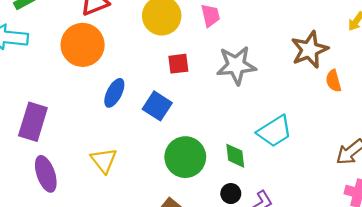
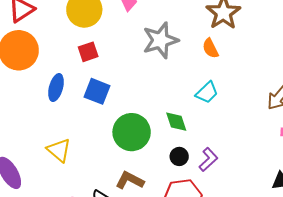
red square: (178, 64) -> (88, 52), moved
orange semicircle: (333, 81) -> (210, 48), moved
cyan trapezoid: (275, 131) -> (207, 92), size x0.7

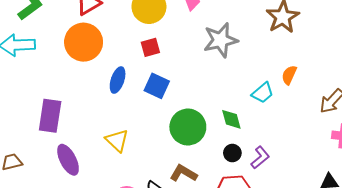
orange semicircle: (210, 48) -> (289, 75), moved, turned 48

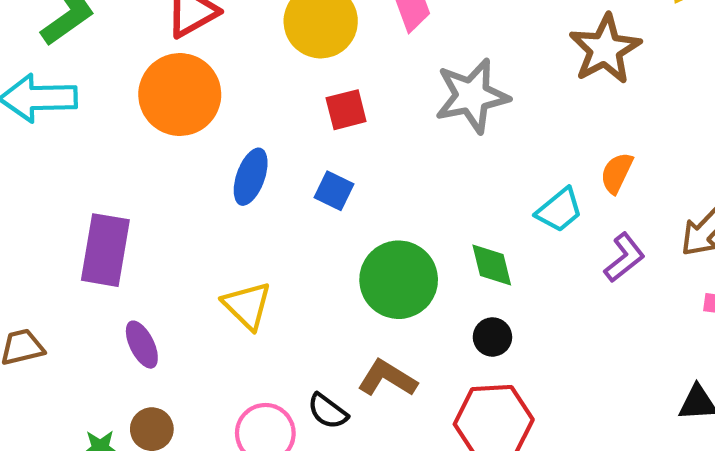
red square: (150, 47) -> (346, 110), moved
blue square: (157, 86) -> (334, 191), size x0.7
purple L-shape: (260, 157) -> (624, 258), moved
purple ellipse: (68, 160) -> (142, 345), size x0.7

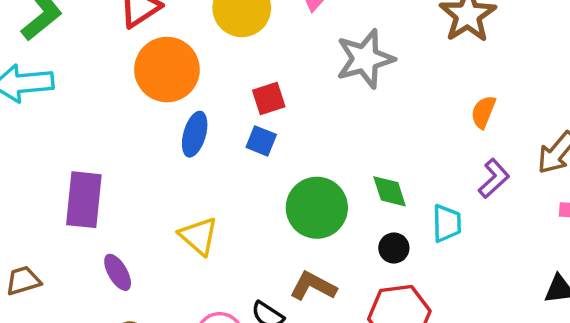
orange circle: (180, 95) -> (167, 70), moved
red square: (346, 110) -> (269, 99), moved
cyan trapezoid: (559, 210) -> (447, 223), moved, turned -48

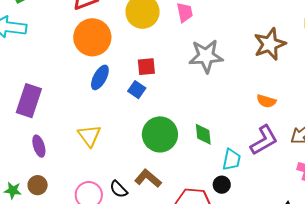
orange semicircle: (483, 112) -> (266, 101), turned -108
purple L-shape: (494, 178) -> (264, 140), size x1.4
black circle: (394, 248) -> (222, 185), moved

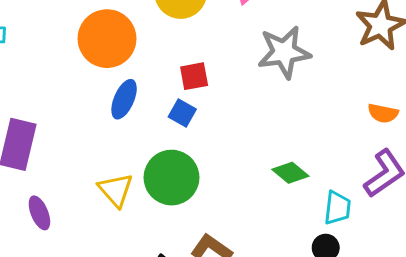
green circle: (160, 134) -> (172, 178), moved
green diamond: (203, 134) -> (290, 173), turned -40

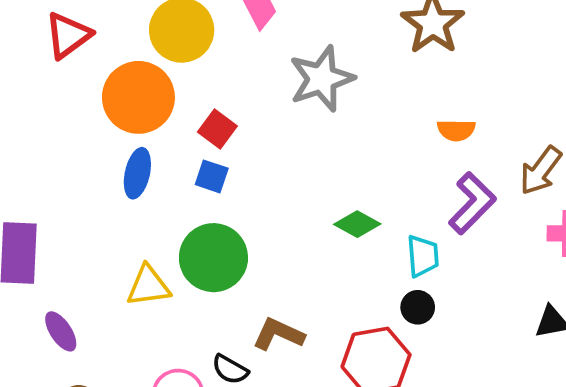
orange circle: (107, 39) -> (138, 97), moved
red square: (194, 76) -> (217, 129), turned -32
yellow triangle: (116, 190) -> (148, 286), turned -45

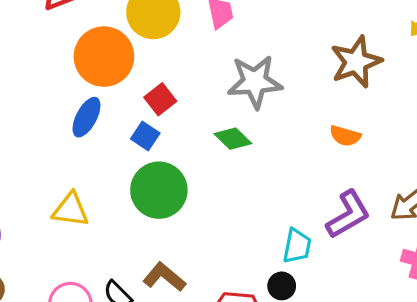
orange semicircle: (456, 130) -> (345, 136), moved
green diamond: (357, 224) -> (233, 139), moved
green circle: (213, 258) -> (159, 190), moved

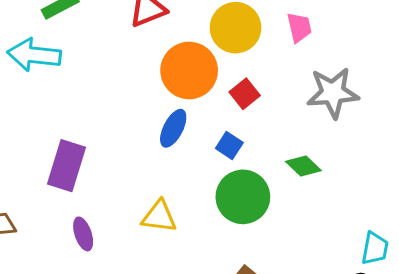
red square: (160, 99) -> (245, 94), moved
green diamond: (233, 139) -> (303, 166), moved

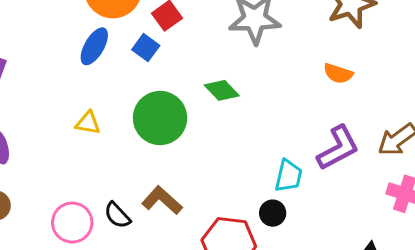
blue square: (229, 146) -> (146, 48), moved
yellow triangle: (159, 217) -> (88, 123), moved, size x0.7

